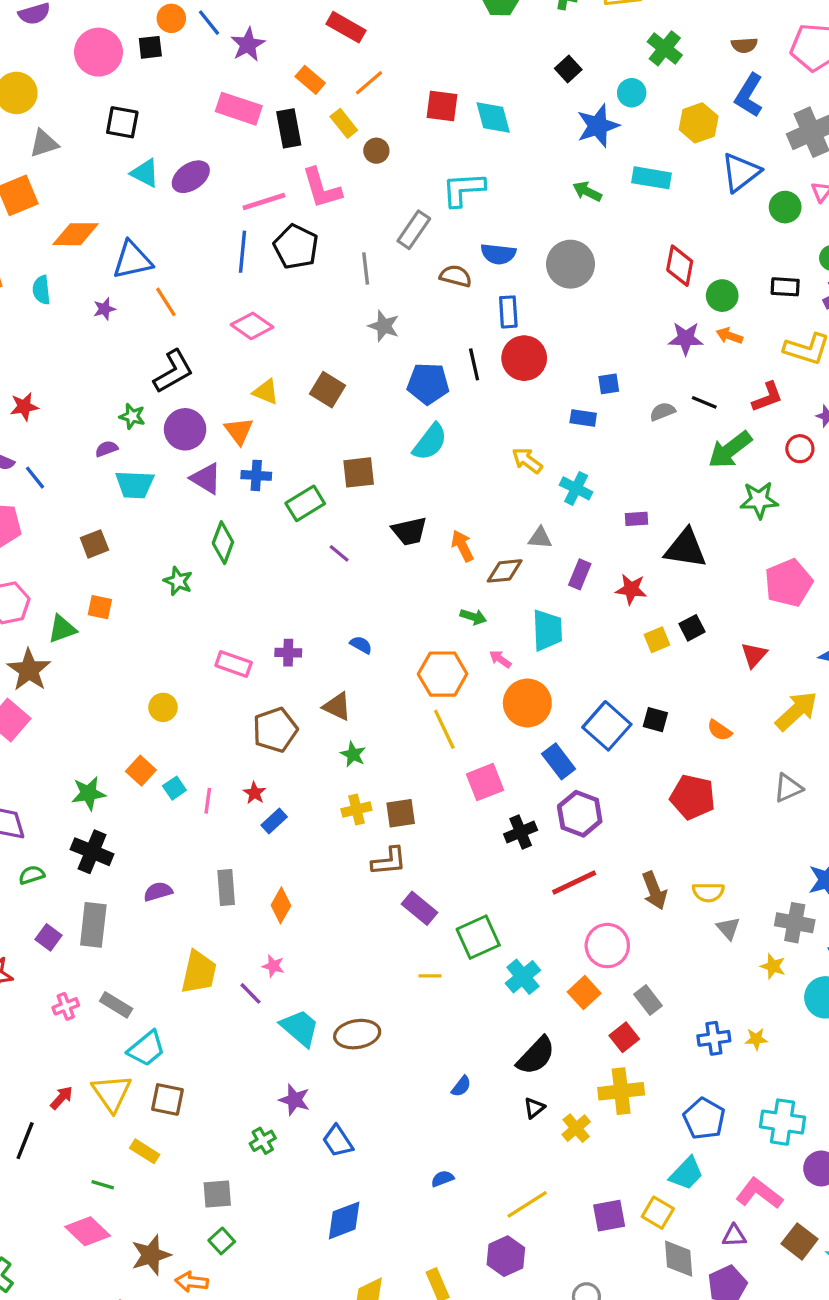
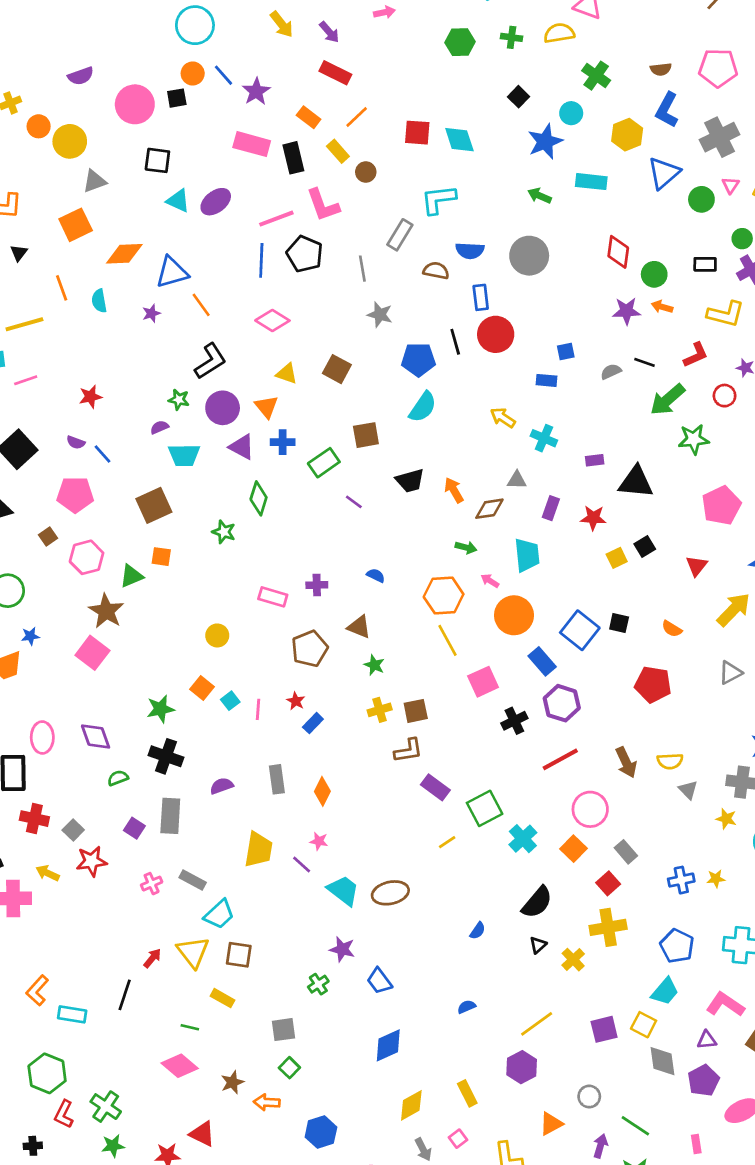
brown square: (94, 544) -> (154, 505), size x1.5
yellow line: (430, 976) -> (447, 842), turned -30
brown star: (151, 1255) -> (232, 1082), size x0.7

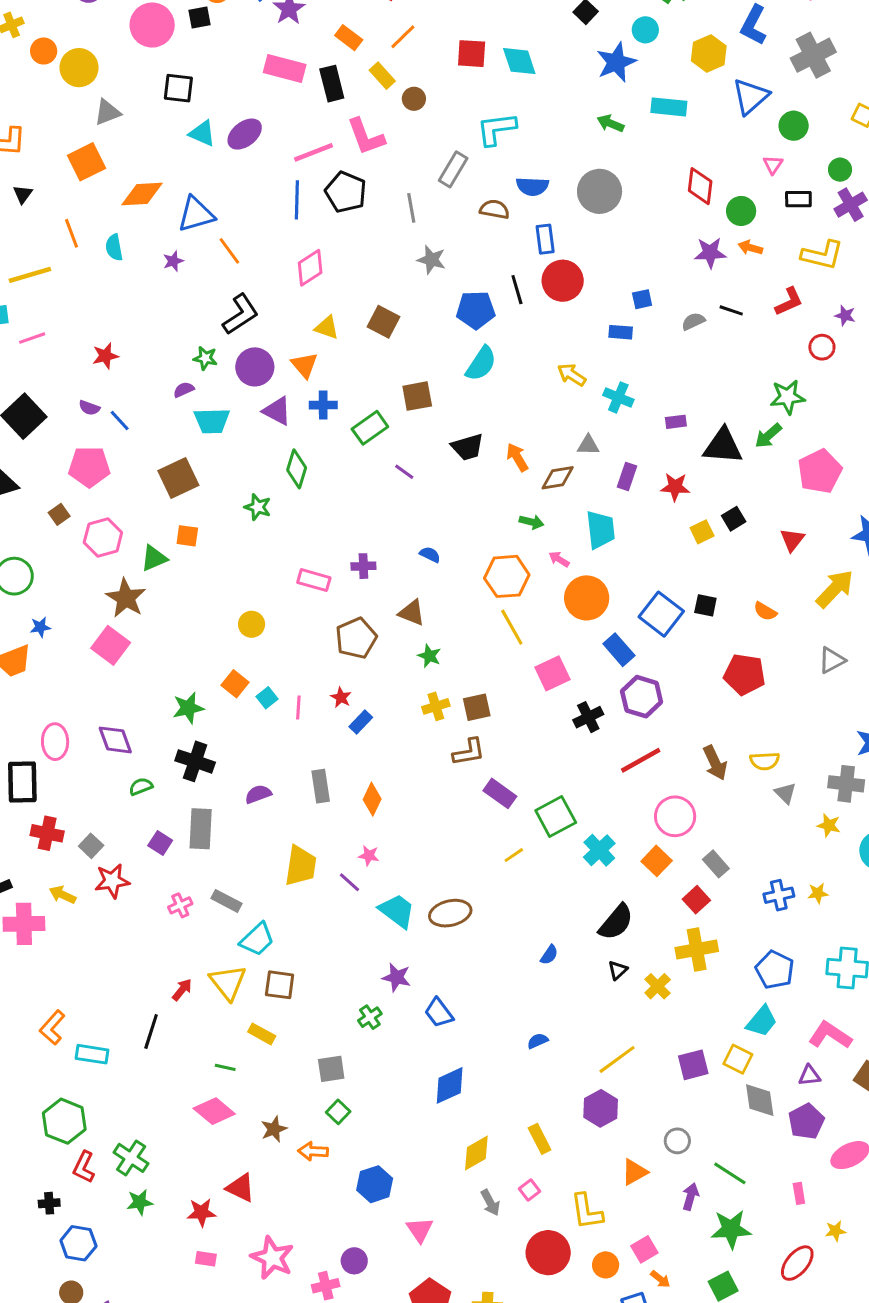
pink triangle: (731, 185) -> (773, 165), moved
pink diamond: (272, 321) -> (310, 268), turned -64
green arrow: (668, 400) -> (768, 436), moved, size x0.7

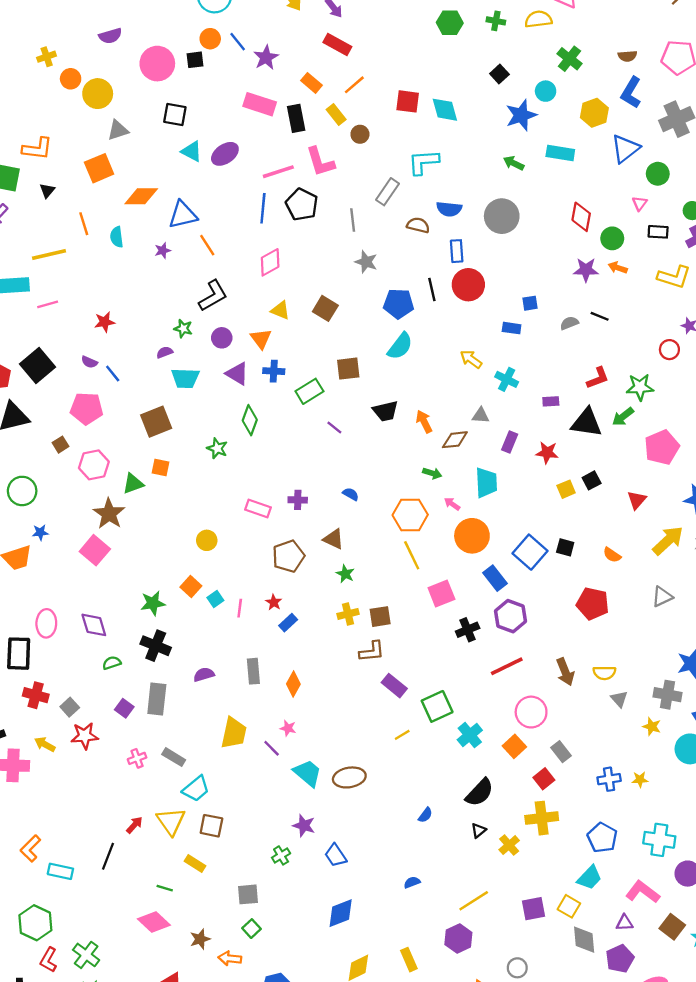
red L-shape: (789, 302) -> (598, 378), moved
purple circle: (255, 367) -> (222, 338), size x0.7

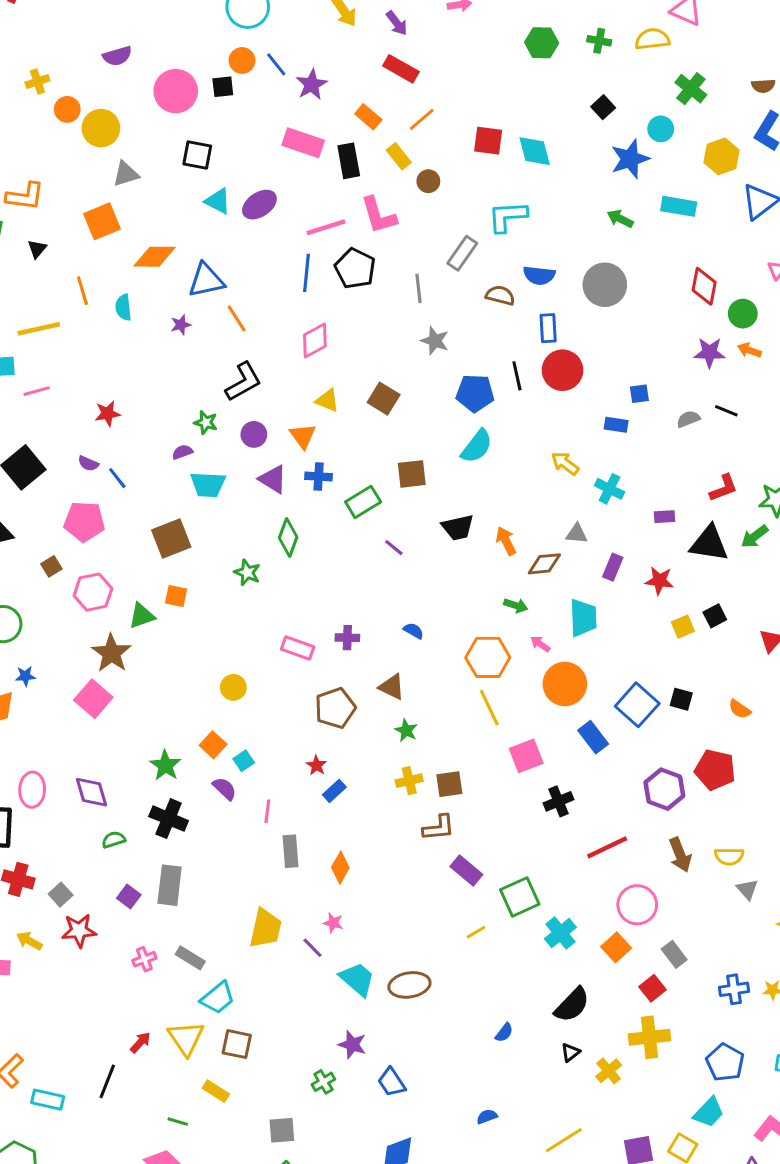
green star: (153, 603) -> (165, 765), turned -30
pink line: (240, 608) -> (267, 811), moved
purple hexagon: (511, 616) -> (664, 789), moved
purple semicircle: (204, 674) -> (225, 789), moved, turned 60

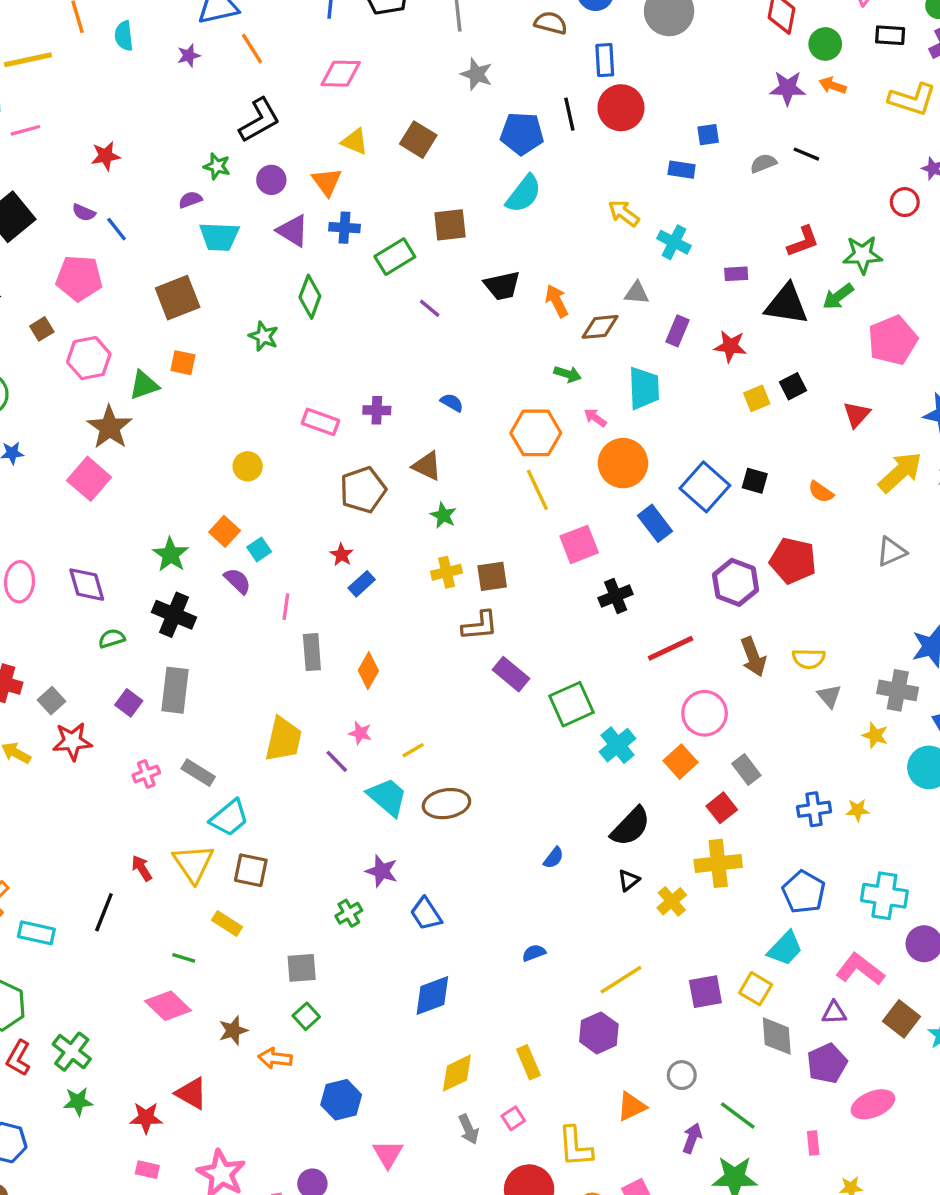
pink diamond: (315, 340) -> (341, 74), turned 30
yellow line: (476, 932) -> (413, 750), moved
red arrow: (140, 1042) -> (142, 868), turned -75

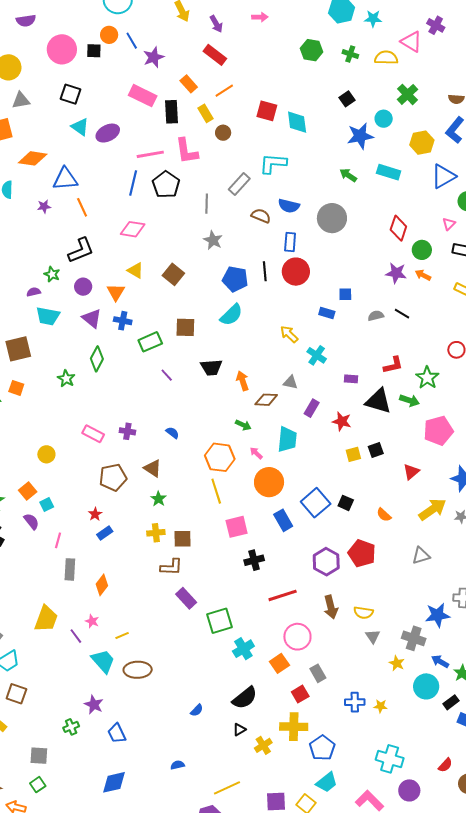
green star: (863, 255) -> (427, 378), turned 30
green arrow: (838, 296) -> (410, 400), turned -132
blue pentagon: (804, 892) -> (322, 748), moved

